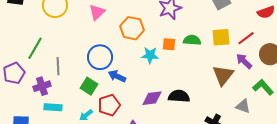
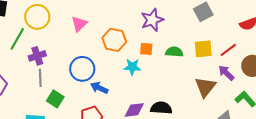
orange square: (169, 44) -> (146, 49), moved
green line: (35, 48) -> (17, 39), moved
purple cross: (42, 86) -> (37, 56), moved
green square: (89, 86) -> (55, 99), moved

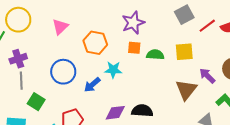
orange square: (146, 49) -> (134, 48), moved
red line: (228, 50) -> (207, 26), moved
blue arrow: (99, 88) -> (92, 85), moved, turned -66

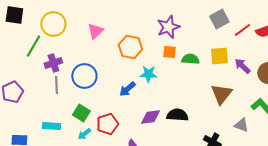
blue circle: (63, 72) -> (84, 76), moved
purple arrow: (207, 76) -> (242, 66), moved
green square: (36, 102) -> (81, 113), moved

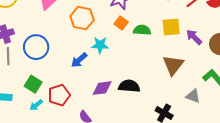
orange square: (169, 52) -> (121, 23), turned 32

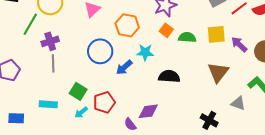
blue circle: (36, 47) -> (100, 51), moved
black semicircle: (129, 86) -> (169, 76), moved
purple diamond: (102, 88) -> (148, 111), moved

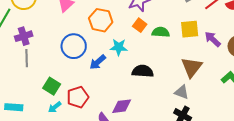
gray triangle: (238, 103) -> (182, 92), moved
cyan rectangle: (48, 104) -> (14, 107), moved

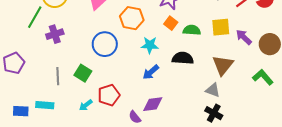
gray line: (27, 58) -> (58, 76), moved
blue arrow: (98, 62) -> (151, 72), moved
black semicircle: (143, 71) -> (183, 58), moved
green square: (52, 86) -> (83, 73), moved

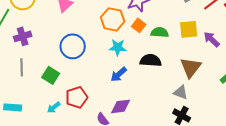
orange hexagon: (132, 18) -> (113, 19), moved
gray line: (58, 76) -> (22, 67), moved

